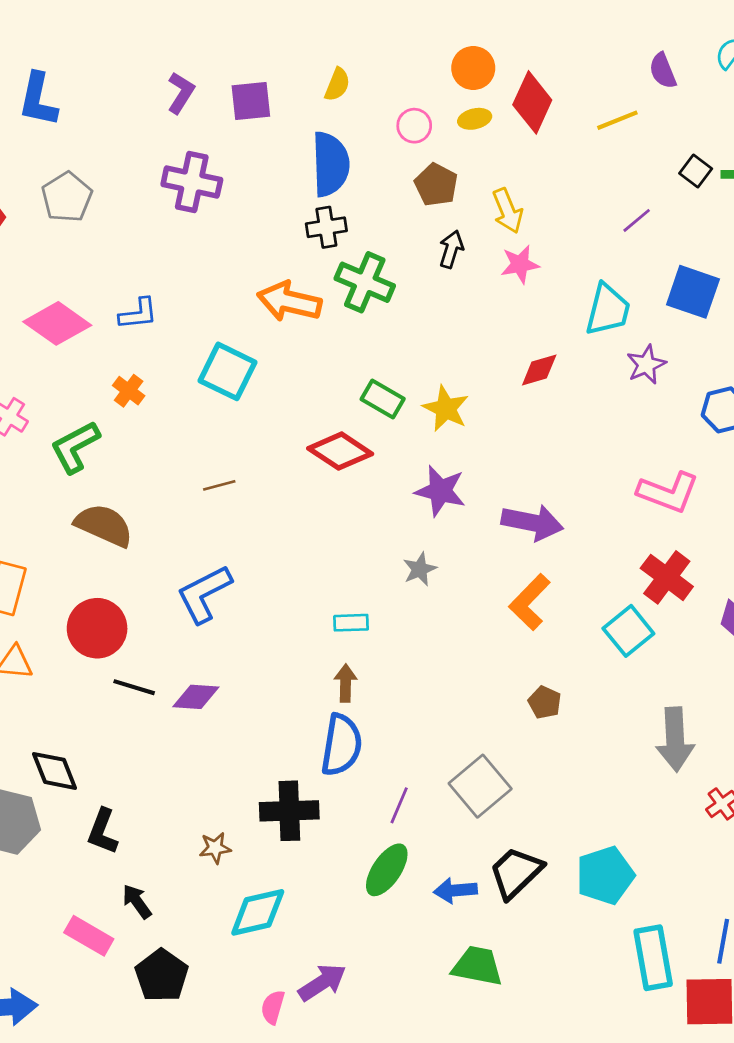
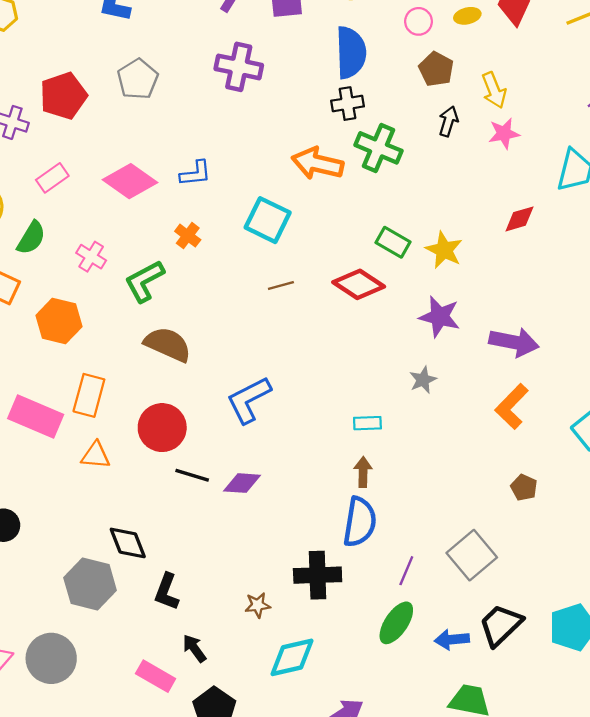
brown line: (219, 485) -> (281, 286), moved

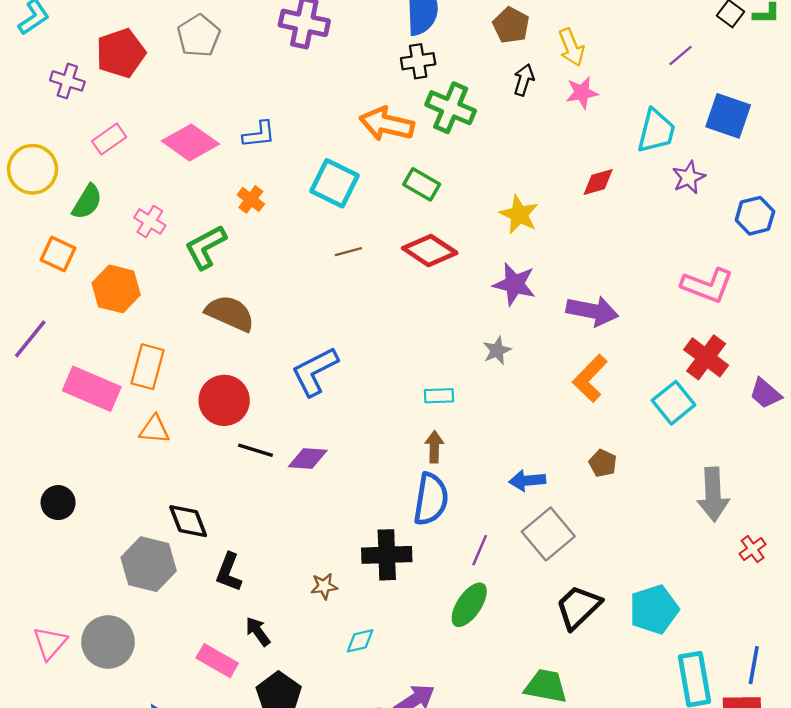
green rectangle: (393, 242) -> (422, 184), moved
blue arrow: (452, 640) -> (527, 481), moved
cyan diamond: (292, 657) -> (360, 641), size x0.6

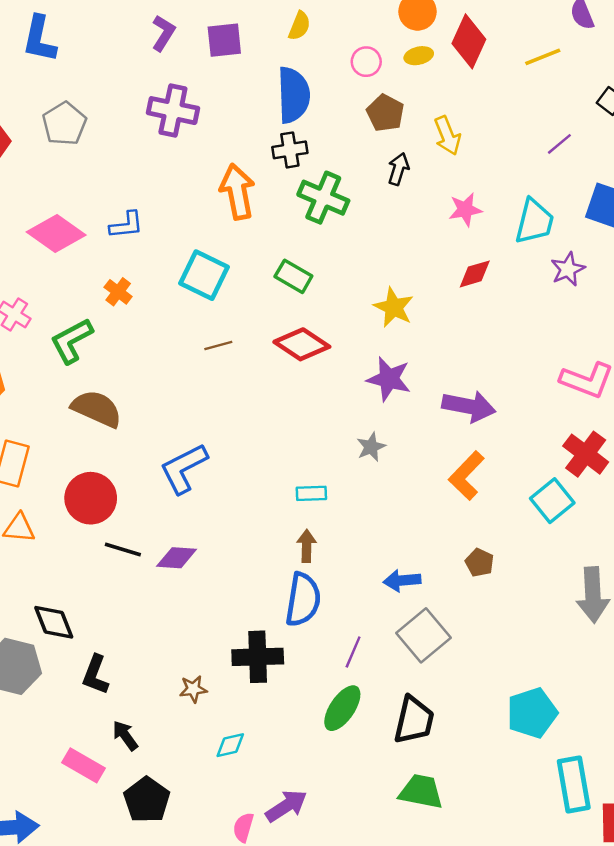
pink star: (582, 93) -> (465, 210), moved
orange arrow: (387, 124) -> (237, 192), moved, turned 66
black trapezoid: (578, 607) -> (414, 720), moved, turned 147

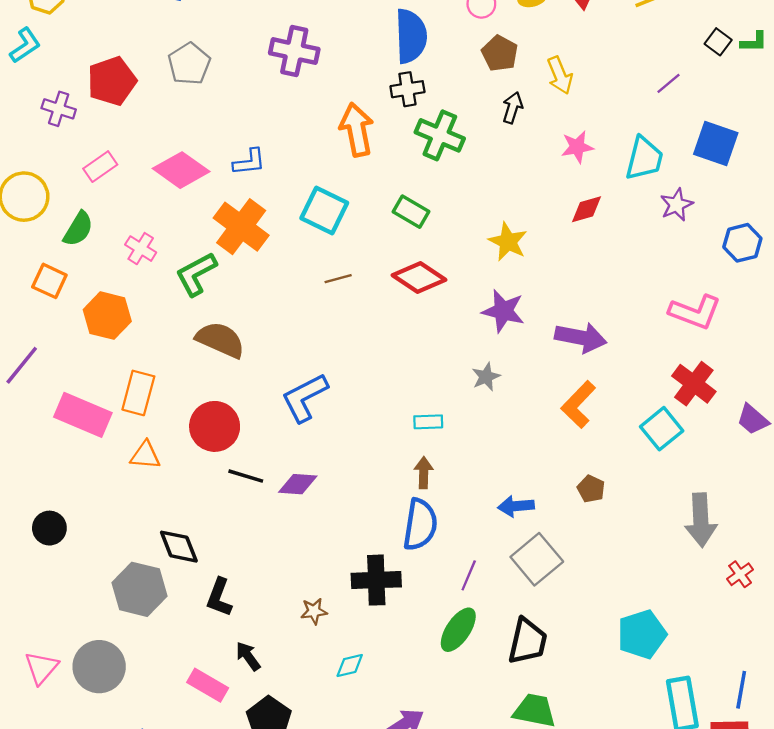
orange cross: (118, 292) -> (241, 227), size x2.0

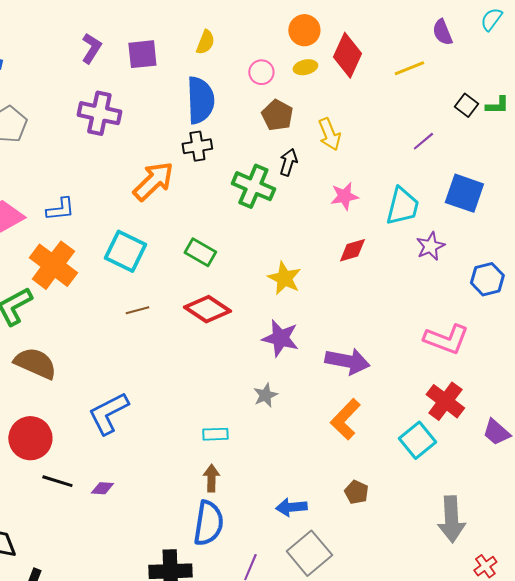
orange arrow: (357, 130) -> (153, 181), turned 57
green cross: (440, 135) -> (253, 186), moved
purple diamond: (298, 484) -> (102, 488), size x0.7

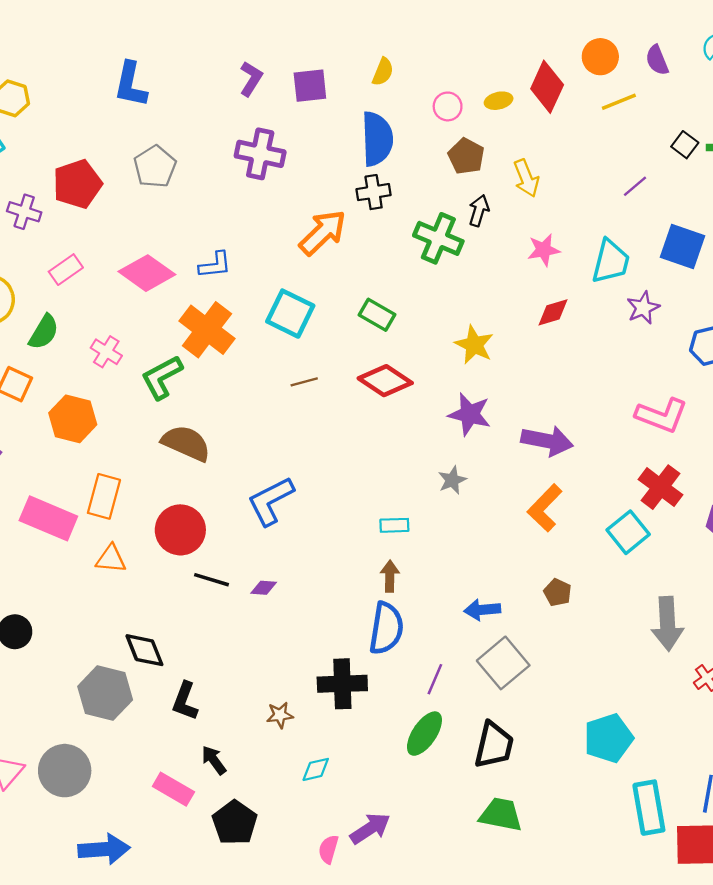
orange circle: (304, 30) -> (600, 57), moved

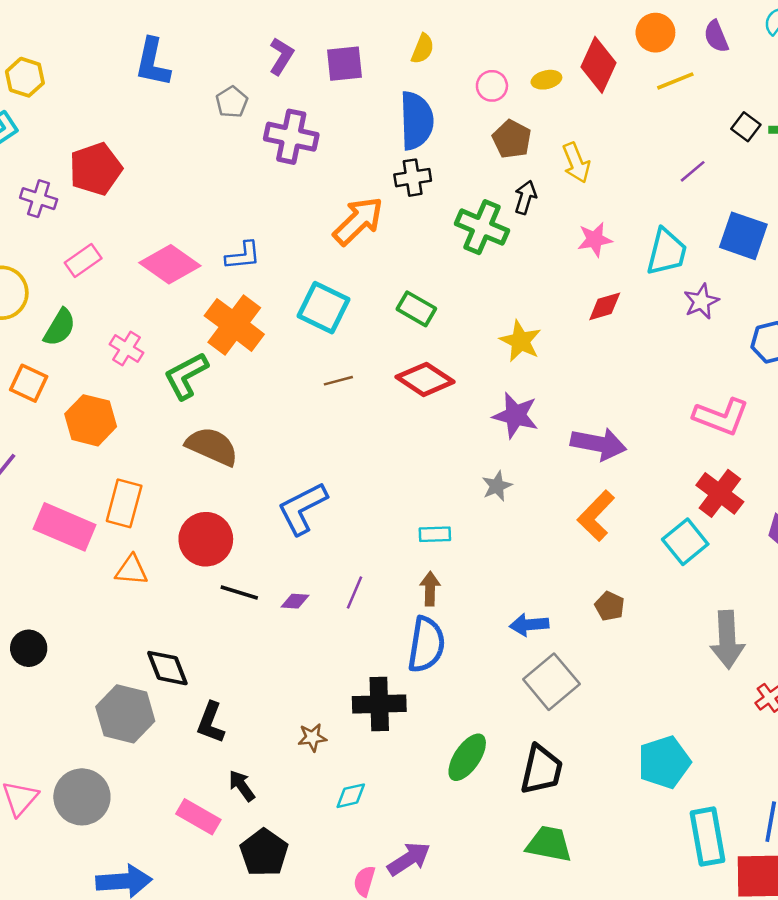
gray pentagon: (155, 167) -> (232, 102), moved, size x0.7
purple line: (435, 679) -> (354, 593), moved

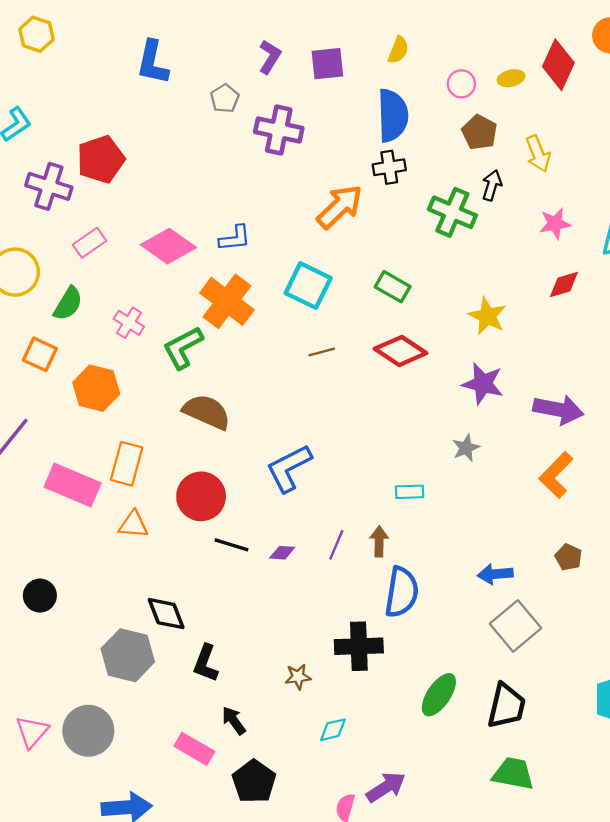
yellow hexagon: (25, 77) -> (36, 34), moved
purple cross: (39, 199) -> (49, 186), size x1.4
brown arrow: (430, 589) -> (379, 541), moved

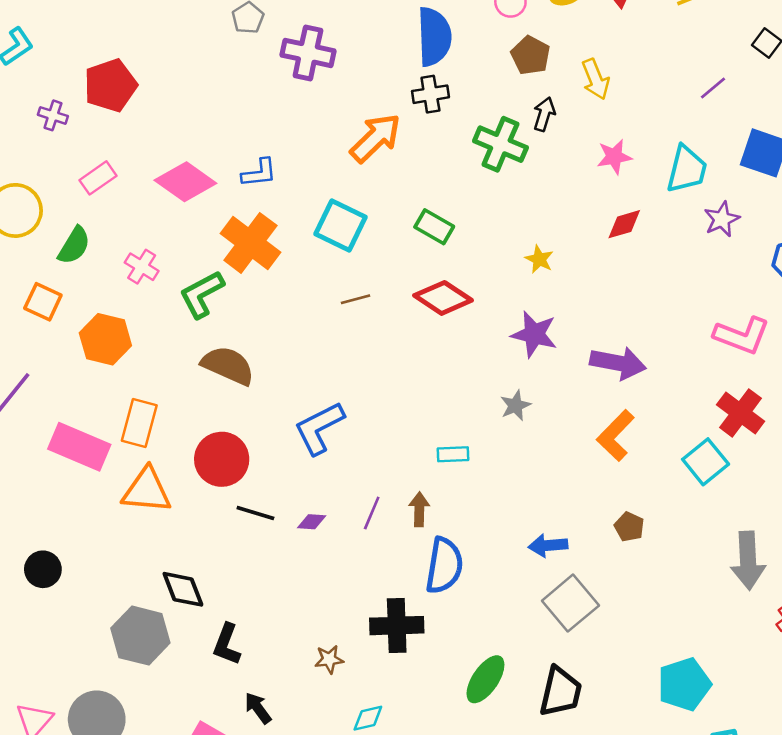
purple cross: (49, 186) -> (53, 115), size x0.6
yellow star: (487, 316) -> (539, 259), size x0.7
orange triangle: (133, 525) -> (147, 491), size x1.5

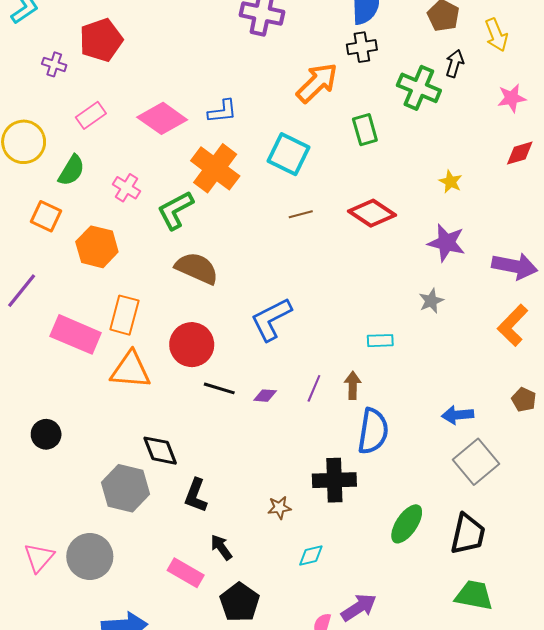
green rectangle: (434, 227) -> (365, 130), moved, turned 44

